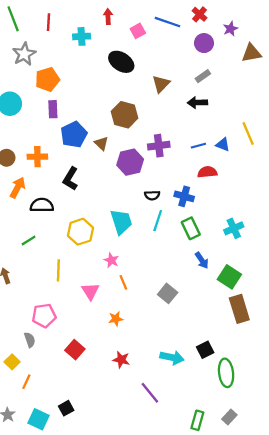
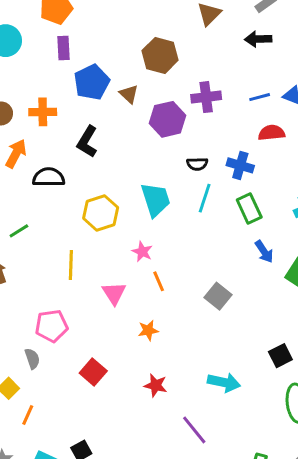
green line: (29, 241) -> (19, 231), moved
black square: (205, 350) -> (280, 356), moved

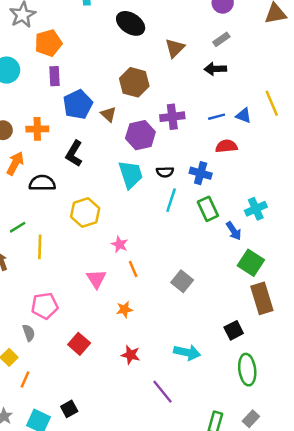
cyan trapezoid: (156, 200) -> (131, 174), moved
blue arrow: (264, 252) -> (234, 231), moved
yellow line: (71, 265) -> (40, 247), moved

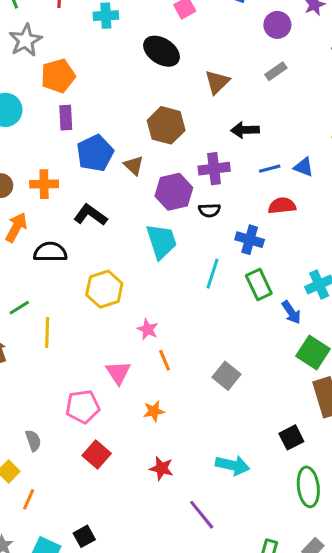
black arrow: (215, 69) -> (245, 130), moved
black L-shape: (74, 154) -> (90, 215), turned 95
black semicircle: (165, 172) -> (209, 210), moved
pink pentagon: (45, 306) -> (83, 407), moved

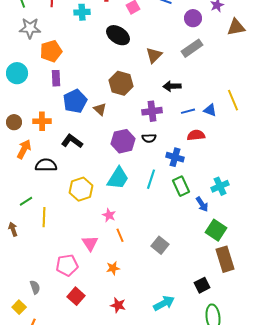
gray star: (26, 40) -> (30, 28), turned 30
gray rectangle: (276, 71) -> (192, 48), size x1.5
purple hexagon: (174, 192) -> (123, 141), moved
cyan trapezoid: (162, 241) -> (118, 178), moved, turned 50
cyan arrow: (233, 465) -> (164, 303), turned -40

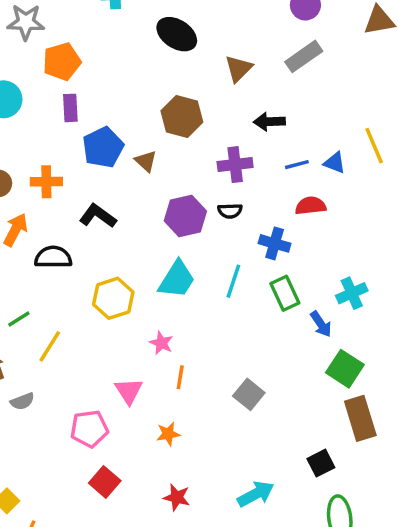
yellow line: (44, 217) -> (50, 346), turned 30
orange line: (120, 235) -> (180, 377), turned 32
gray semicircle: (35, 287) -> (22, 401), moved, turned 88

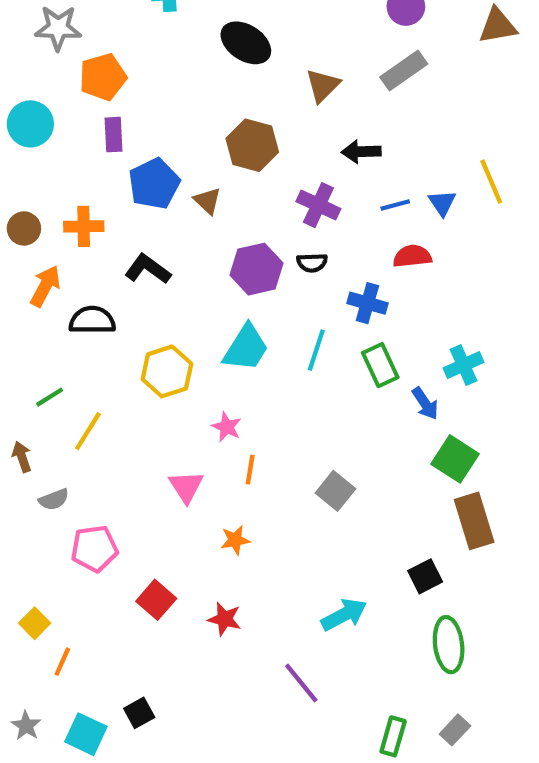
blue triangle: (335, 163) -> (442, 203), turned 35
purple cross: (235, 165) -> (318, 205), turned 32
pink pentagon: (89, 429) -> (94, 549), moved
red star: (177, 497) -> (225, 619), moved

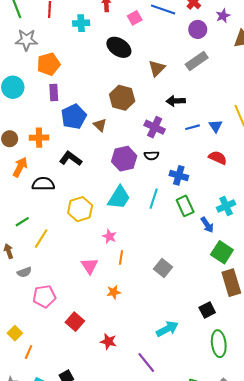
red semicircle: (412, 256) -> (218, 158), moved, turned 30
red star: (225, 619) -> (108, 342), moved

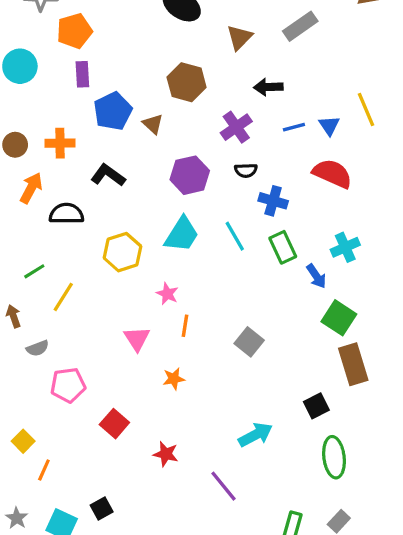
purple cross: (155, 127) -> (236, 127), turned 30
black semicircle: (151, 156) -> (246, 170), moved
red semicircle: (218, 158) -> (332, 174), size x1.4
cyan line: (154, 199) -> (235, 236), turned -48

